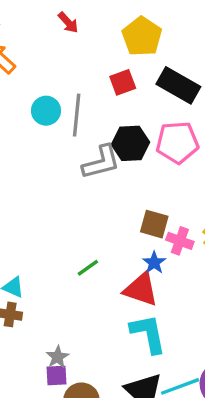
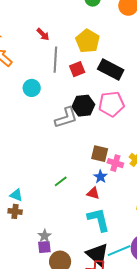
gray line: (77, 115) -> (55, 60), moved
red triangle: (141, 289) -> (93, 193), size x0.6

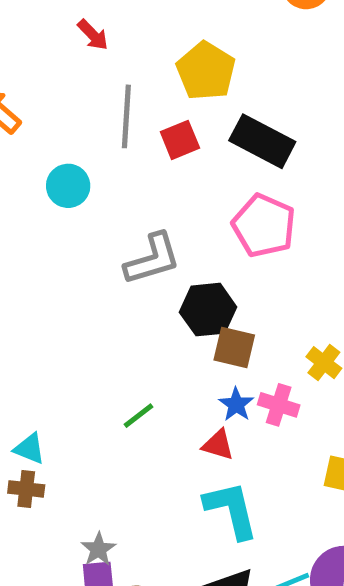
red arrow: (43, 34) -> (93, 35), moved
pink pentagon: (111, 104) -> (264, 226), turned 30
black hexagon: (83, 106) -> (208, 310), moved
pink cross: (115, 163) -> (279, 405), moved

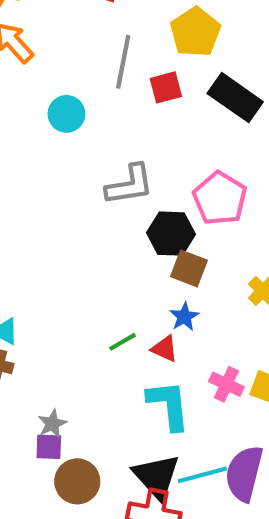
pink pentagon: (264, 226) -> (220, 198), moved
pink cross: (279, 405) -> (226, 384), moved
green line: (139, 416) -> (123, 342), moved

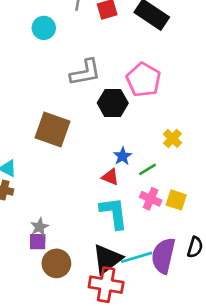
brown square: (189, 268) -> (52, 129), moved, size x1.5
green line: (123, 342) -> (147, 169), moved
black triangle: (156, 477) -> (107, 259), turned 36

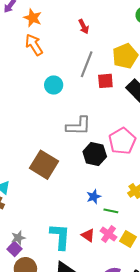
green line: (147, 169) -> (111, 211), turned 32
red triangle: (110, 177) -> (88, 235), moved
cyan L-shape: (114, 213) -> (60, 236), moved
purple square: (38, 242) -> (14, 249), turned 32

